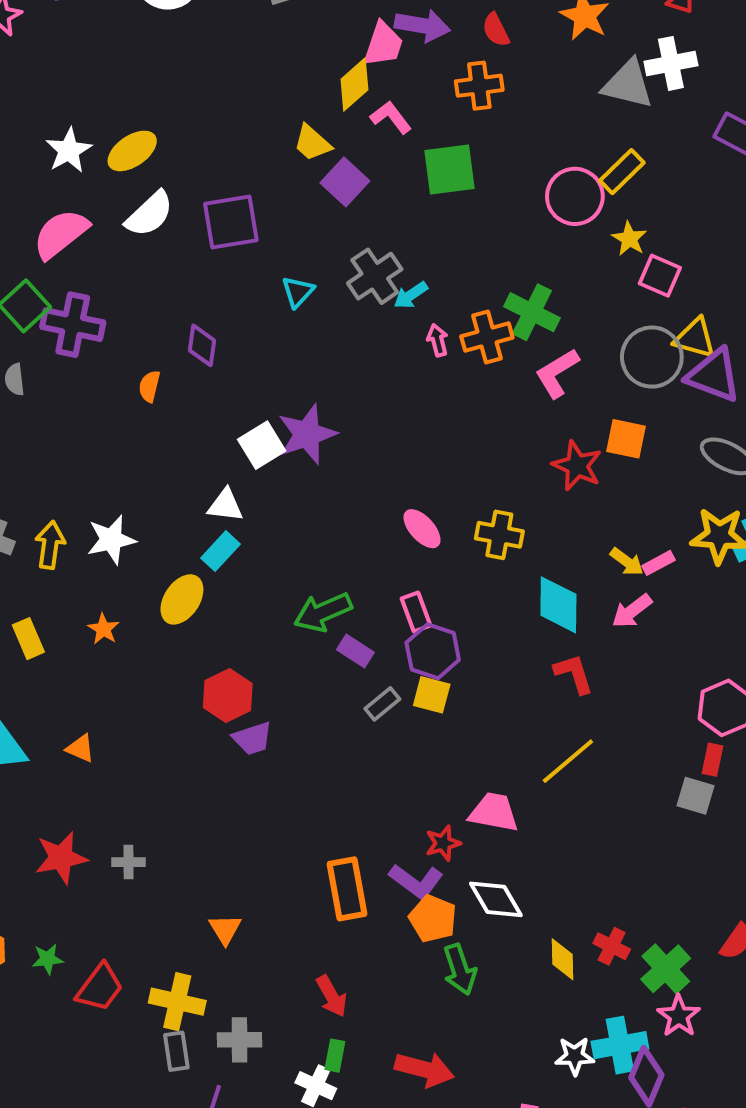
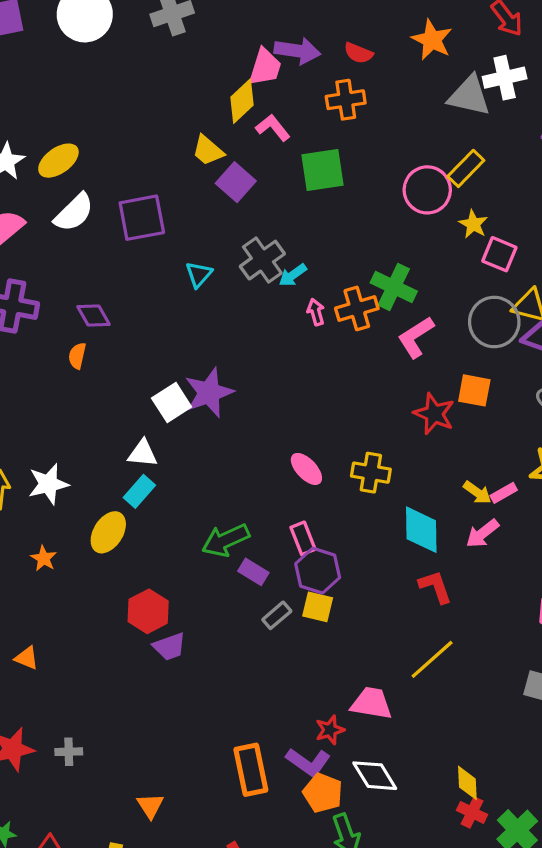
red semicircle: (496, 30) -> (358, 53), turned -40
purple diamond: (202, 345) -> (93, 315), moved, turned -36
yellow diamond: (562, 959) -> (467, 783), moved

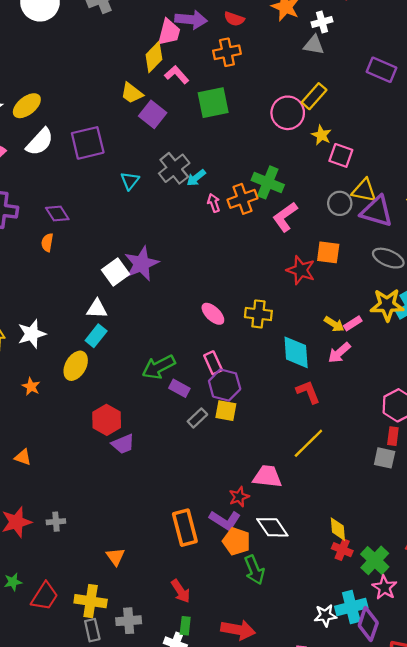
white cross: (505, 78) -> (322, 22), moved, size x0.7
gray triangle: (469, 96) -> (314, 45), size x0.7
gray circle: (494, 322) -> (340, 203), size x0.7

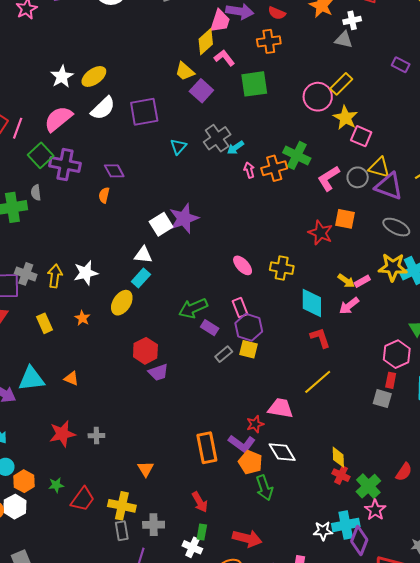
purple rectangle: (381, 70) -> (401, 65), size x0.7
yellow star: (321, 135) -> (345, 118), size x1.4
pink L-shape: (285, 217) -> (329, 178), moved

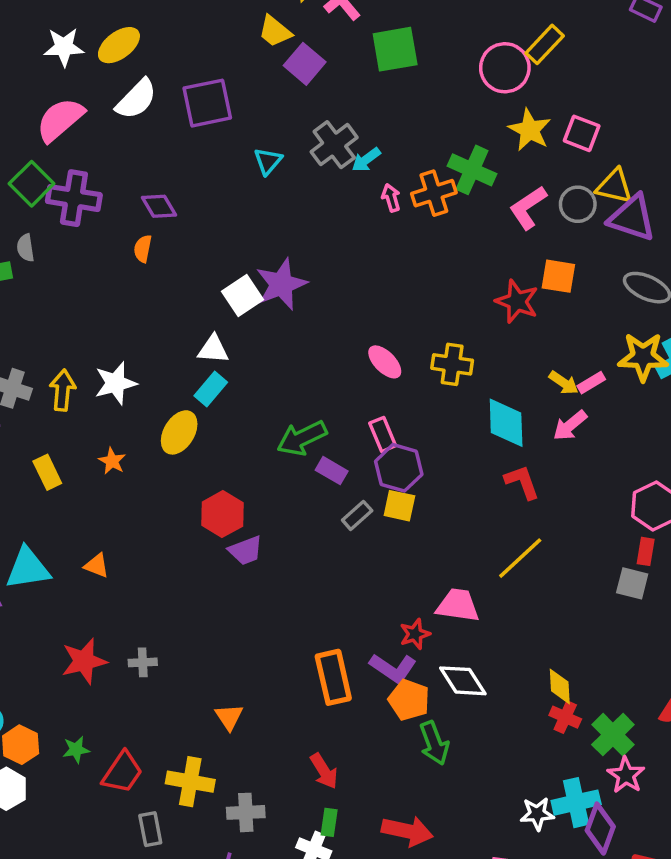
white star: (62, 77) -> (64, 47), turned 30
yellow star: (345, 118) -> (530, 130), moved
gray rectangle: (122, 531) -> (150, 829), moved

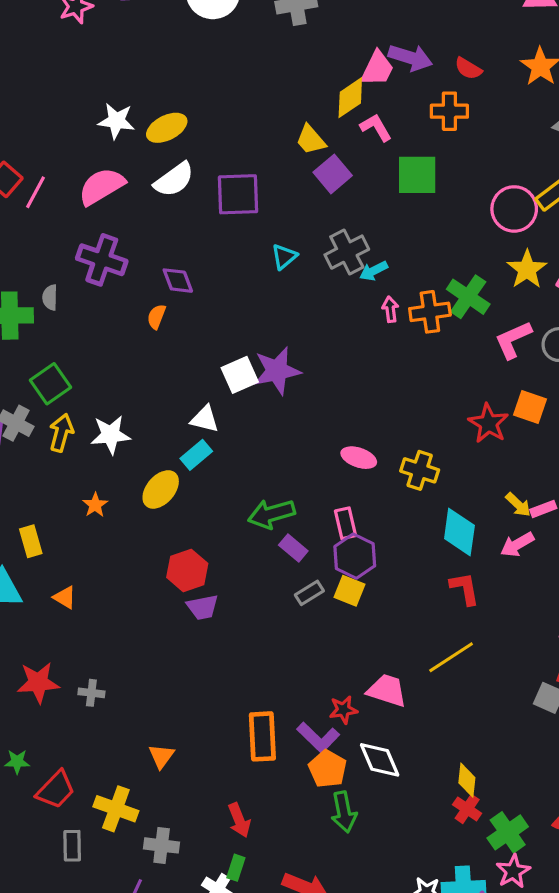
green square: (32, 184) -> (50, 384), moved
pink ellipse: (385, 362) -> (359, 458), turned -36
yellow rectangle: (47, 472) -> (31, 541), moved

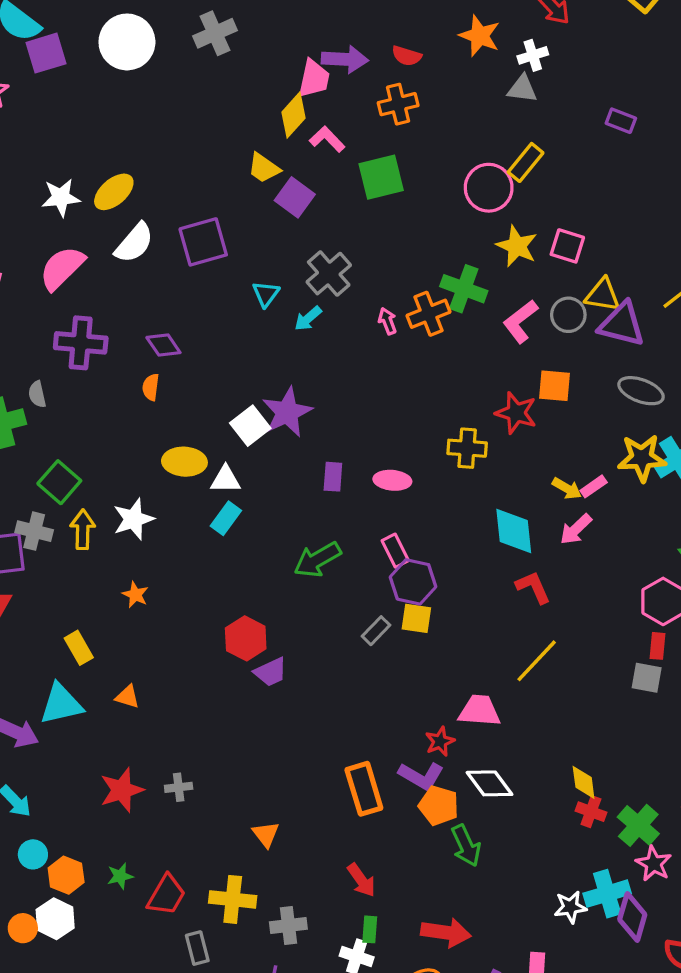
cyan arrow: (374, 271) -> (308, 318), moved
yellow cross: (420, 470) -> (467, 448), moved
yellow ellipse: (161, 489) -> (184, 462), moved, turned 66
purple rectangle: (293, 548) -> (333, 477), moved, turned 68

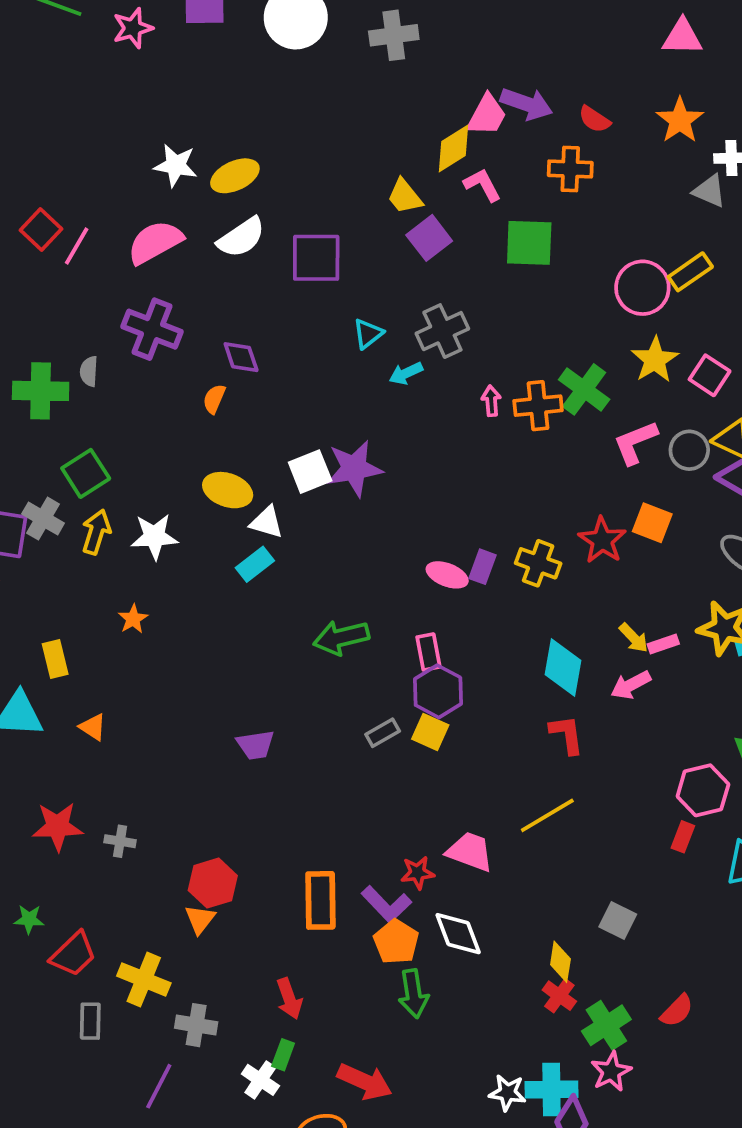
purple rectangle: (333, 477) -> (483, 567), moved
red hexagon: (246, 638) -> (213, 883), moved
gray square: (647, 678) -> (618, 921), moved

